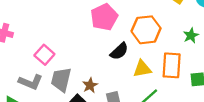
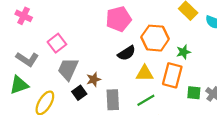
green star: (191, 35) -> (183, 52), moved
gray L-shape: (31, 82) -> (27, 59), moved

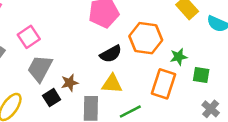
yellow triangle: (145, 73) -> (112, 84), moved
green square: (194, 93) -> (201, 75), moved

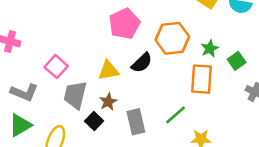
green square: (201, 75) -> (237, 61), turned -30
yellow triangle: (112, 84) -> (109, 70), moved

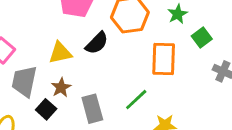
green star: (210, 49) -> (178, 14), moved

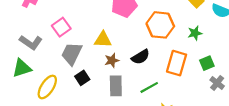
green square: (202, 37) -> (207, 63), moved
black semicircle: (97, 43) -> (141, 57), moved
brown star: (61, 87) -> (112, 60), moved

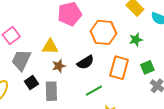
gray rectangle: (116, 86) -> (51, 91), moved

